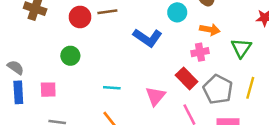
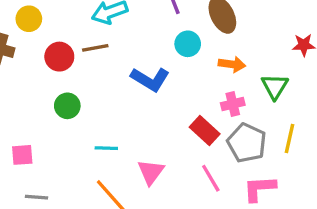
pink cross: (200, 52) -> (233, 104), moved
green circle: (70, 56) -> (67, 106), moved
pink triangle: (156, 96) -> (151, 172), moved

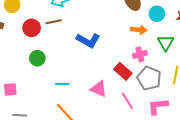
cyan circle: (188, 44) -> (157, 14), moved
pink triangle: (151, 172) -> (99, 89), moved, turned -42

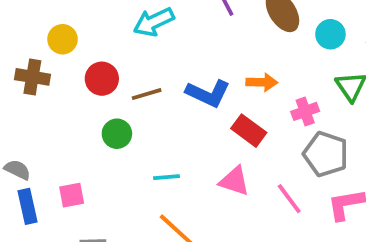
brown line: (54, 22) -> (147, 94), moved
orange arrow: (139, 30) -> (262, 82), moved
red rectangle: (123, 71) -> (249, 131), moved

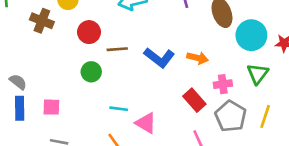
cyan circle: (330, 34) -> (251, 35), size x1.5
red rectangle: (249, 131) -> (194, 100), moved
pink triangle: (234, 181) -> (146, 123), moved

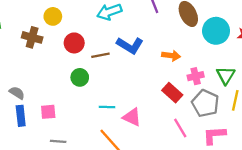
blue L-shape: (159, 58) -> (130, 45), moved
green triangle: (258, 74) -> (226, 75), moved

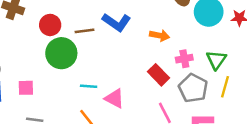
red circle: (74, 43) -> (50, 25), moved
green circle: (80, 77) -> (61, 53), size x1.6

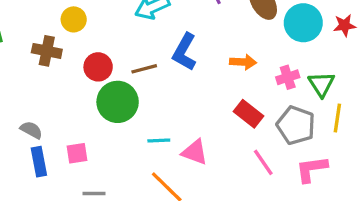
blue L-shape: (116, 22) -> (184, 52), turned 92
pink cross: (184, 59) -> (288, 77), moved

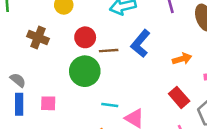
brown cross: (47, 51) -> (38, 38), moved
orange arrow: (243, 62) -> (182, 59), turned -30
red circle: (98, 67) -> (85, 37), moved

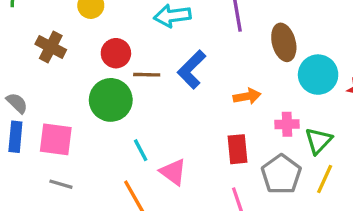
red rectangle: (179, 97) -> (237, 149), turned 30
pink square: (48, 103) -> (56, 139), size x1.5
cyan line: (110, 105) -> (141, 150), turned 49

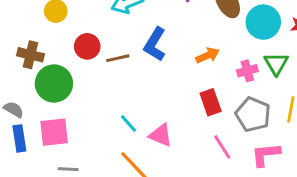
green circle: (111, 100) -> (54, 83), moved
green triangle: (318, 141) -> (276, 64), moved

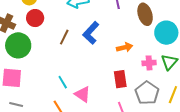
red circle: (87, 46) -> (35, 18), moved
brown line: (118, 58) -> (64, 37), turned -63

